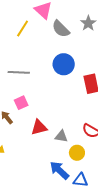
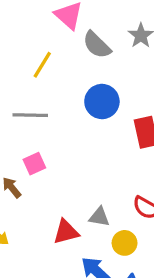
yellow line: (23, 29) -> (42, 65), moved
red triangle: (39, 127) -> (66, 232), moved

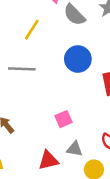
pink square: (34, 164) -> (64, 119), moved

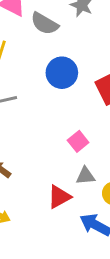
pink square: (64, 119) -> (78, 141), moved

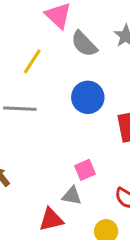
gray triangle: (85, 176) -> (72, 196), moved

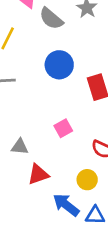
gray triangle: (72, 196) -> (20, 147), moved

